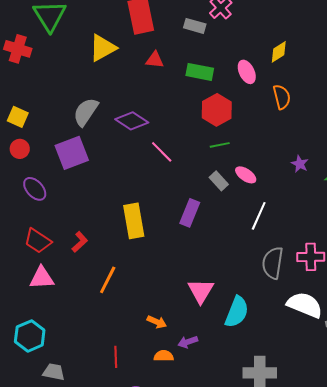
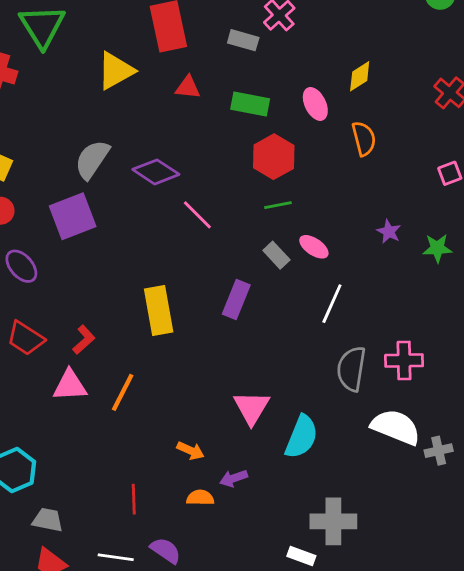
pink triangle: (42, 278) -> (70, 385), moved

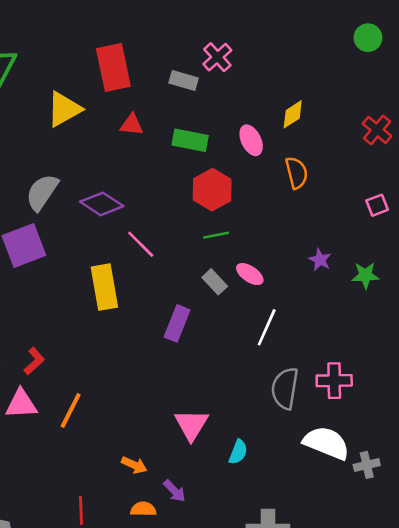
yellow rectangle: (159, 311) -> (104, 287), moved
cyan semicircle: (301, 437) -> (238, 452), size x0.6
purple arrow: (234, 478) -> (174, 491), turned -115

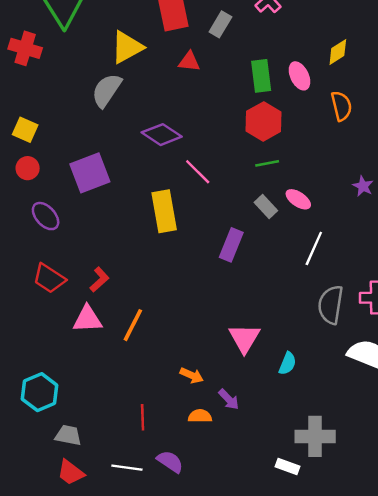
gray rectangle: (184, 81) -> (220, 24), moved, turned -75
green rectangle: (190, 140) -> (261, 76), moved, turned 72
gray semicircle: (42, 192) -> (107, 90), moved

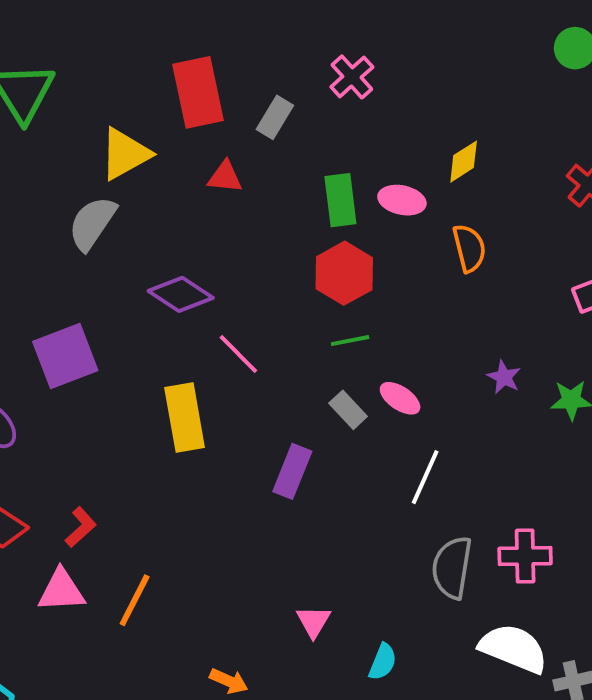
pink ellipse: (299, 76) -> (402, 200), turned -52
pink triangle: (244, 338) -> (313, 621), size x0.7

